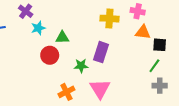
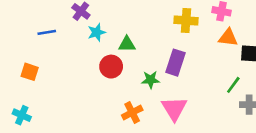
green line: (154, 66) -> (233, 85), moved

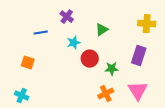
cyan star: (97, 32) -> (74, 43), moved
green triangle: (127, 44) -> (102, 30), moved, turned -32
green star: (151, 80) -> (112, 69), moved

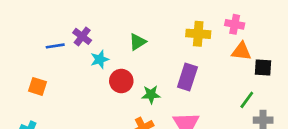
purple cross: (67, 17) -> (82, 36), moved

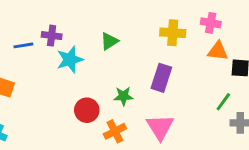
purple cross: (82, 36) -> (52, 36), turned -30
cyan star: (100, 59) -> (70, 60), size x1.4
red circle: (121, 81) -> (87, 110), moved

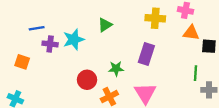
purple cross: (52, 36) -> (50, 44), moved
green line: (223, 102) -> (196, 73), turned -32

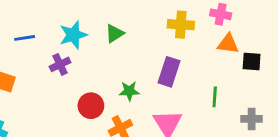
cyan star: (74, 39) -> (73, 35), moved
purple cross: (50, 44) -> (60, 64), moved, turned -32
green line: (196, 73) -> (215, 97), moved

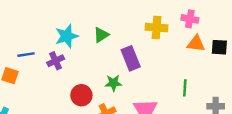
blue line: (25, 38) -> (26, 55), moved
black square: (252, 61) -> (219, 47), moved
purple rectangle: (169, 72) -> (131, 58), moved, turned -40

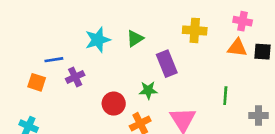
pink cross: (190, 19) -> (243, 21), moved
purple cross: (56, 61) -> (75, 77), moved

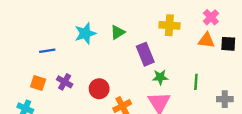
pink cross: (243, 21) -> (211, 17), turned 35
purple cross: (75, 77) -> (65, 82), moved, turned -35
orange square: (37, 82) -> (38, 83), moved
green star: (148, 90) -> (160, 77), moved

